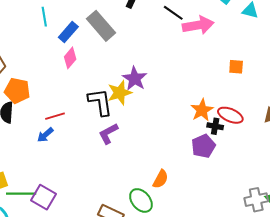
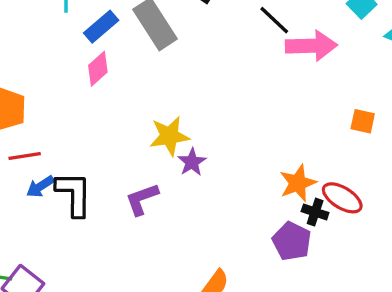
purple star: (135, 79) -> (192, 162), moved, size x0.7
black L-shape: (100, 102) -> (74, 194), moved
red line: (55, 116) -> (25, 156), moved
purple pentagon: (203, 146) -> (292, 241), turned -30

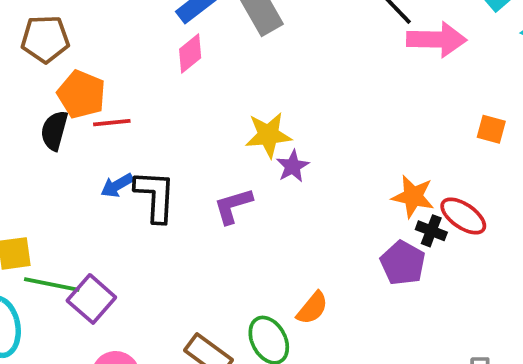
red line: (25, 156) -> (112, 123), moved
orange star: (298, 183) -> (413, 196), turned 30

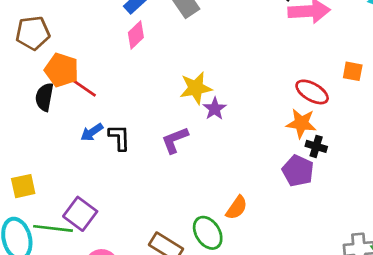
red line: (112, 123) -> (85, 88), turned 45
black L-shape: (155, 196) -> (119, 137), size x0.7
red ellipse: (463, 216) -> (312, 92), moved
green line: (52, 285) -> (53, 228), moved

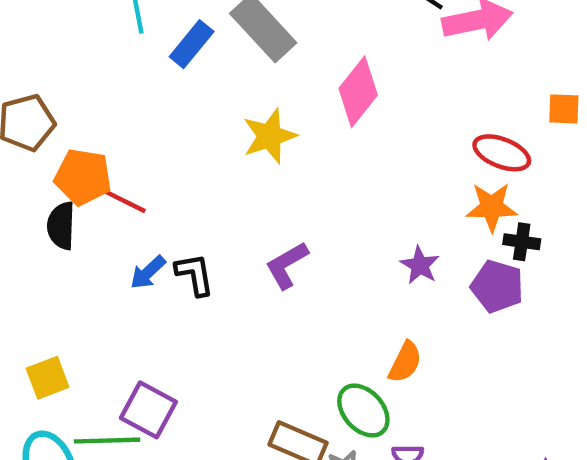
pink diamond: (136, 35) -> (358, 92), moved, size x1.4
yellow star: (196, 88) -> (269, 136), moved
purple star: (215, 109) -> (420, 265), moved

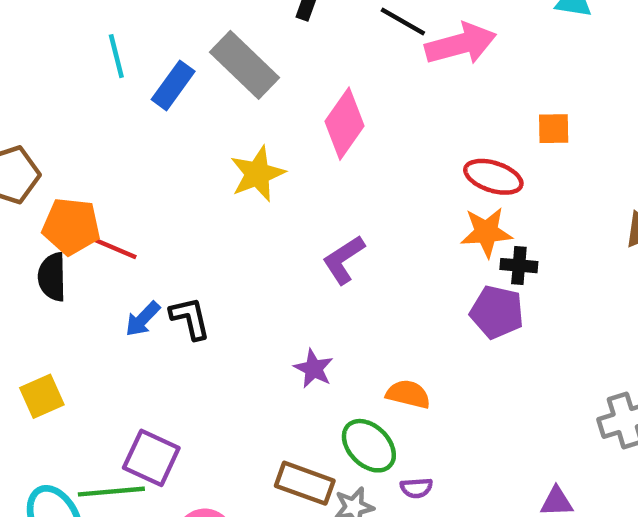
purple L-shape: (287, 265) -> (344, 260), moved
purple star: (420, 265) -> (314, 369), moved
orange semicircle: (405, 362) -> (408, 394), turned -99
yellow square: (48, 378) -> (42, 396), moved

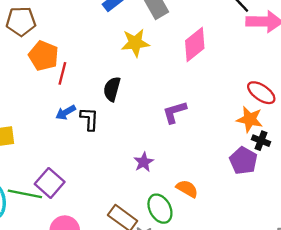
yellow star: (257, 174) -> (135, 43), moved
red line: (115, 249) -> (62, 73), turned 65
black semicircle: (52, 277) -> (112, 89), moved

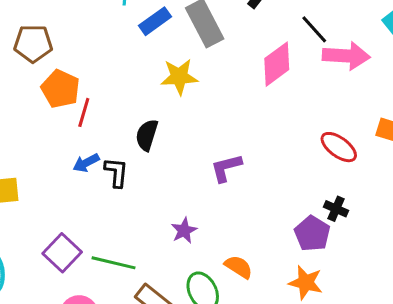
pink diamond: (195, 44) -> (277, 64), moved
orange star: (250, 119) -> (306, 282), moved
green line: (25, 194) -> (113, 263), moved

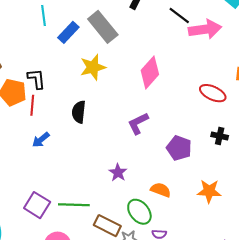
pink diamond: (277, 64) -> (150, 72), moved
black L-shape: (116, 172) -> (36, 79), moved
purple pentagon: (312, 234) -> (179, 148), moved

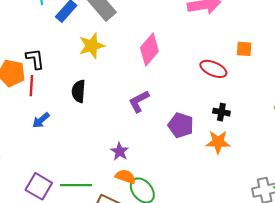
orange semicircle: (161, 190) -> (125, 177), moved
orange star: (209, 191) -> (218, 142), moved

